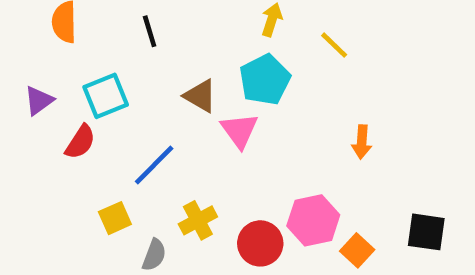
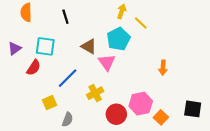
yellow line: (334, 45) -> (141, 23), moved
cyan square: (106, 96) -> (45, 46), turned 30
yellow cross: (198, 220) -> (95, 93), moved

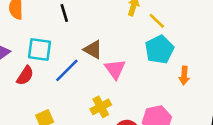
cyan pentagon: (118, 39) -> (159, 50), moved
blue line: (68, 78) -> (67, 70), moved

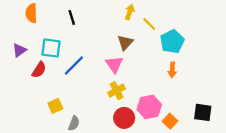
brown triangle: (93, 50) -> (125, 43), moved, turned 42
cyan pentagon: (159, 50) -> (172, 41), moved
yellow cross: (101, 107) -> (116, 91), moved

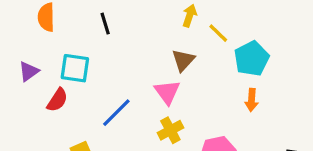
blue line: (74, 65) -> (116, 113), moved

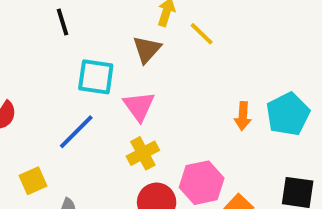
cyan pentagon: (252, 59) -> (288, 114), moved
brown triangle: (183, 60) -> (147, 49), moved
cyan square: (75, 68) -> (96, 77), moved

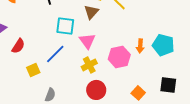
cyan pentagon: (288, 114) -> (163, 45), turned -30
yellow square: (33, 181) -> (33, 70), moved
pink hexagon: (202, 183) -> (119, 57), moved

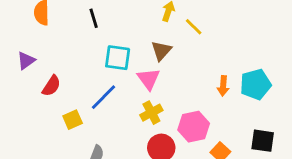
brown triangle: (91, 12) -> (161, 51), moved
cyan pentagon: (163, 45) -> (256, 84), turned -30
pink hexagon: (119, 57) -> (194, 127), moved

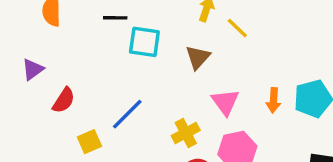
black line: (94, 18) -> (115, 18), turned -72
cyan square: (118, 58) -> (144, 42), moved
pink triangle: (149, 79) -> (225, 102), moved

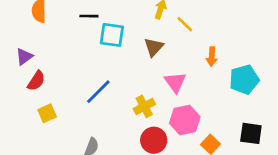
red semicircle: (64, 100) -> (36, 81), moved
orange arrow: (273, 100) -> (212, 57), moved
yellow square: (89, 142) -> (47, 113), moved

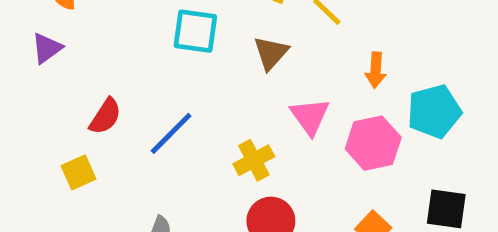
purple triangle: (24, 57) -> (47, 48), moved
red semicircle: (36, 81) -> (105, 116), moved
pink hexagon: (185, 120) -> (373, 143), moved

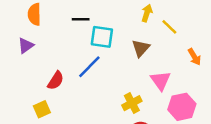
orange arrow: (376, 70) -> (194, 57), turned -35
blue line: (171, 133) -> (89, 67), moved
pink hexagon: (373, 143) -> (182, 107), moved

